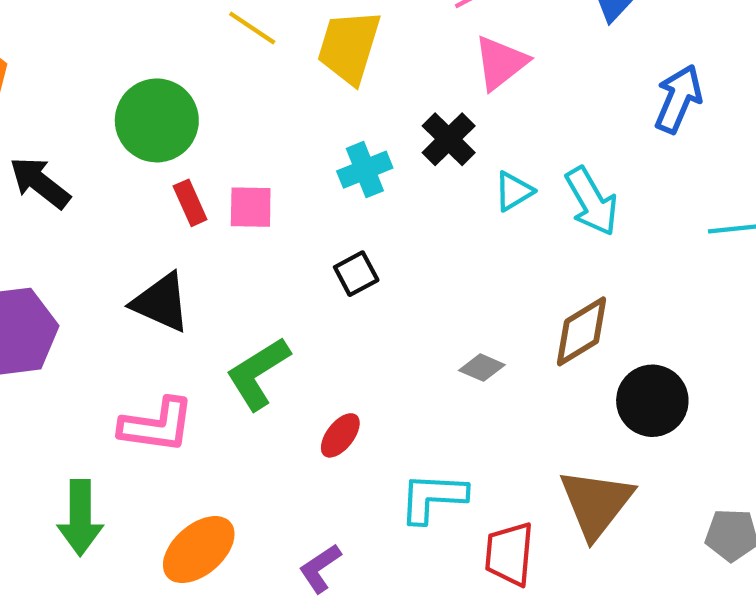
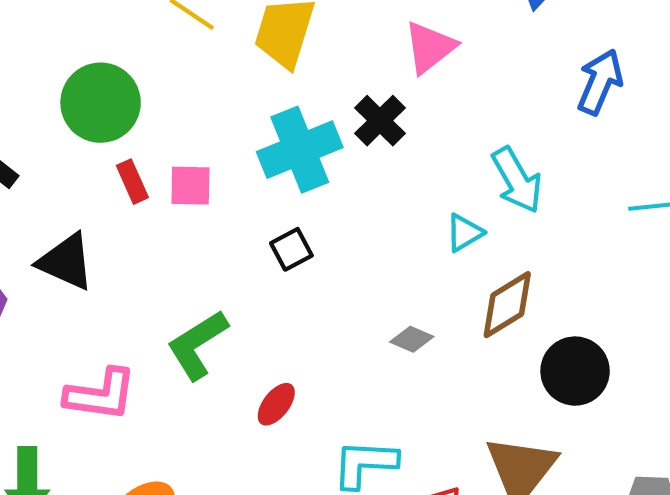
cyan cross: (365, 170) -> (300, 150), size x1.6
cyan triangle: (514, 191) -> (464, 233), moved
black triangle: (161, 302) -> (66, 262), moved

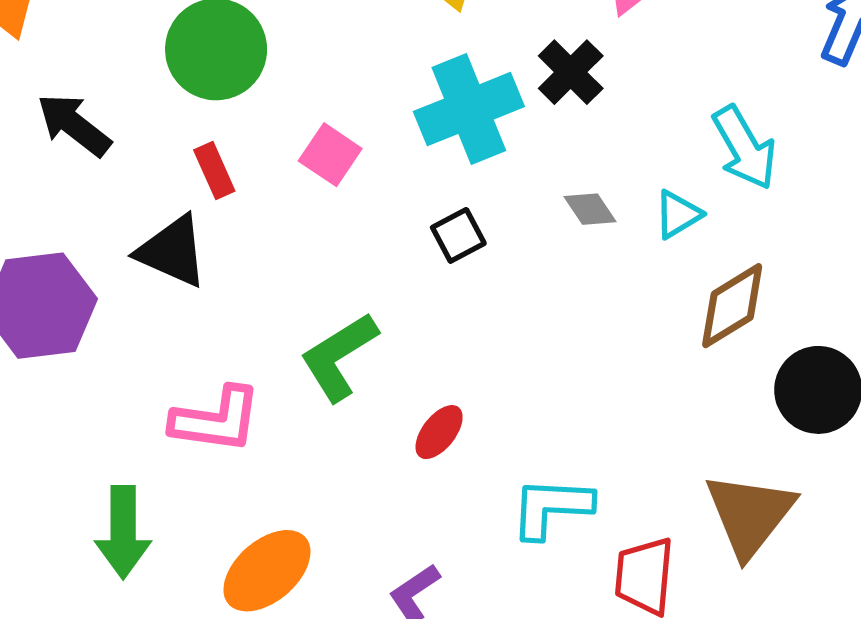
red rectangle: (132, 182) -> (214, 170), moved
pink square: (190, 186) -> (330, 155), turned 33
gray diamond: (412, 339) -> (590, 209), moved, turned 33

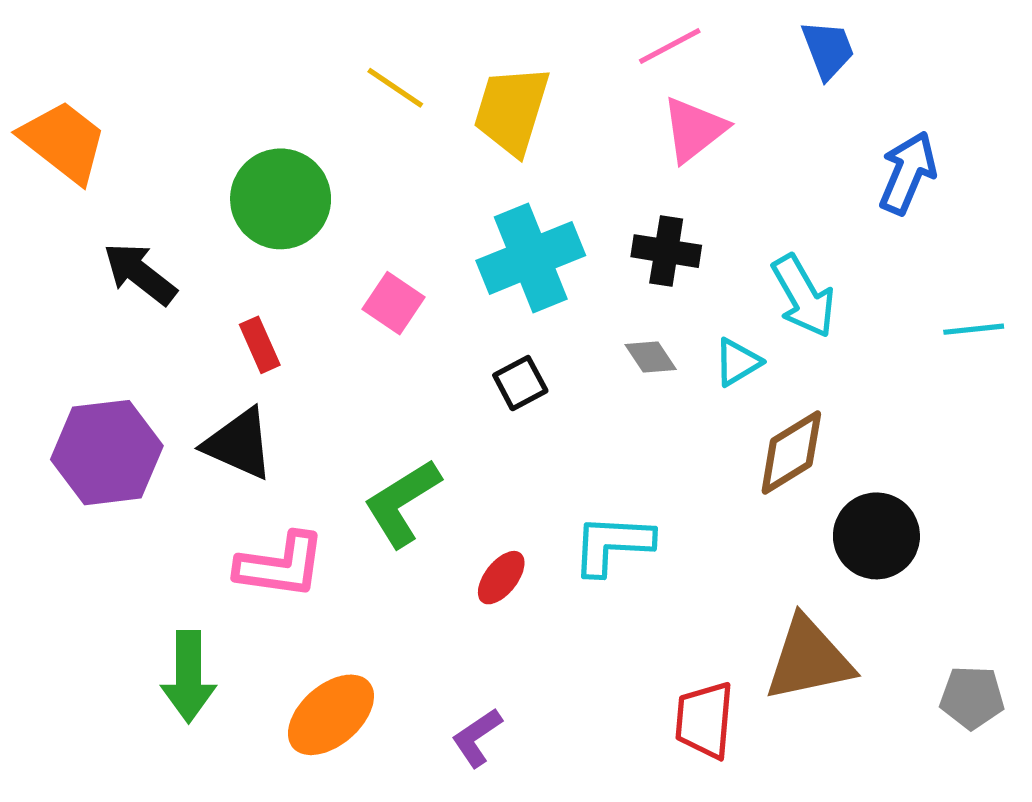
black cross: (571, 72) -> (666, 251), moved, turned -36
red rectangle: (214, 170) -> (260, 345), moved
black triangle: (172, 251) -> (239, 444), moved
cyan L-shape: (551, 508) -> (612, 545), moved
brown triangle: (750, 515) -> (809, 659), turned 40

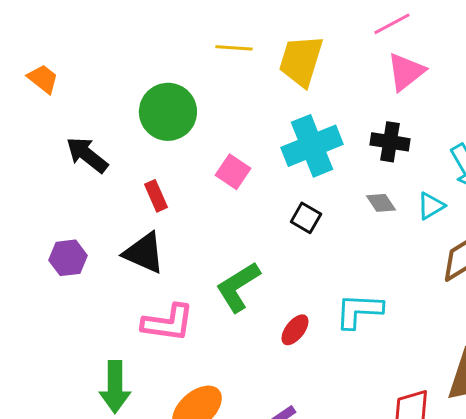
yellow line: (395, 88) -> (234, 48), turned -30
orange trapezoid: (63, 142) -> (43, 79), size x0.6
black square: (520, 383) -> (306, 218), turned -32
purple hexagon: (107, 453) -> (68, 258), size x0.6

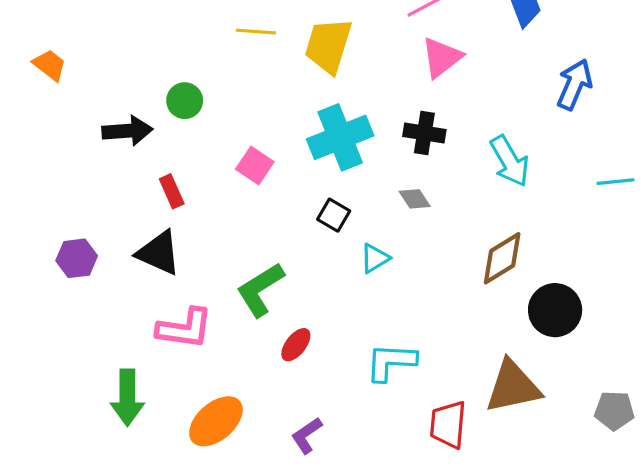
green circle: (168, 112) -> (185, 101), size x0.6
black arrow: (87, 155) -> (127, 131), moved, turned 138
cyan triangle: (431, 206) -> (375, 258), moved
cyan L-shape: (359, 311) -> (391, 362), moved
red ellipse: (295, 330) -> (296, 345), moved

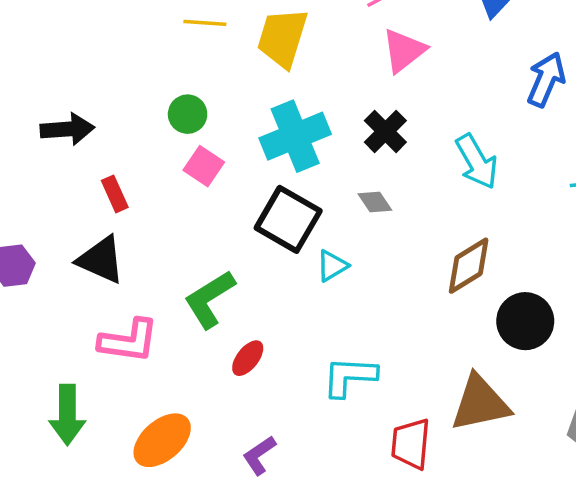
green circle: (185, 101) -> (188, 114), moved
black cross: (424, 133) -> (385, 131), turned 36
black square: (334, 215) -> (288, 219), size x1.8

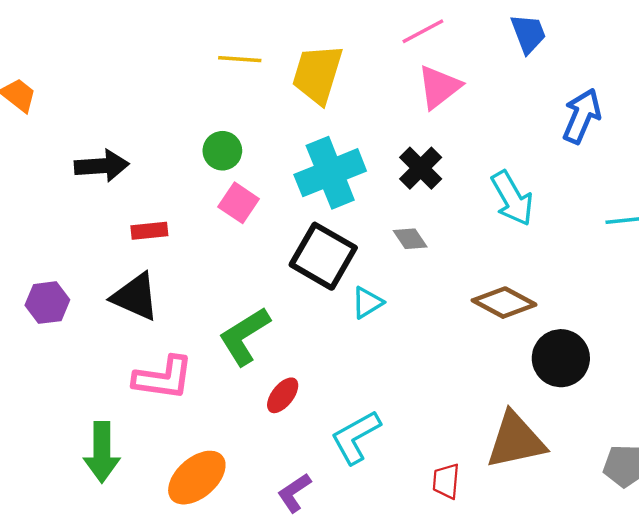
red rectangle: (115, 194) -> (149, 231), turned -72
brown diamond: (469, 266) -> (504, 303), turned 60
cyan L-shape: (349, 377) -> (356, 437), moved, turned -32
red trapezoid: (411, 444) -> (446, 481), size x0.7

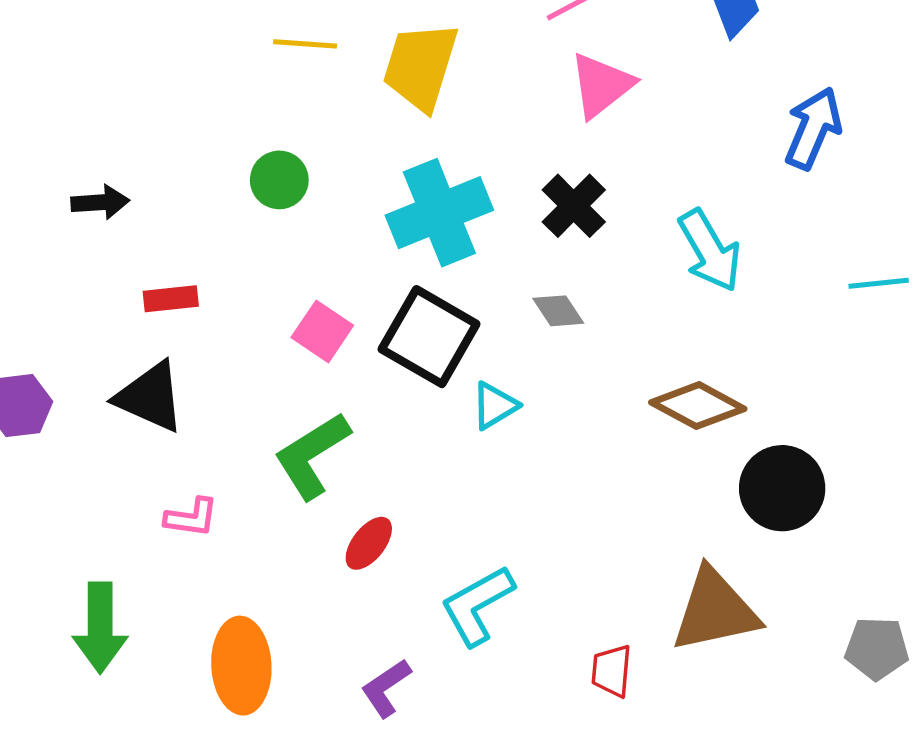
black arrow: (102, 166) -> (100, 202), size x0.7
pink square: (239, 203) -> (322, 331), moved
pink L-shape: (163, 378) -> (191, 517), size x0.6
orange ellipse: (197, 478) -> (241, 666), turned -52

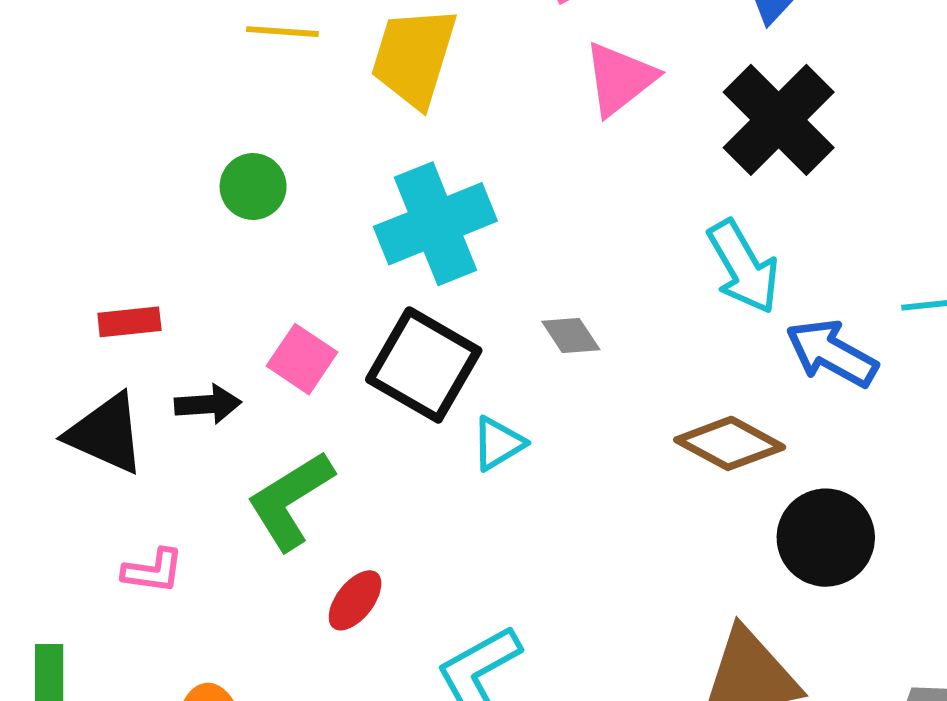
blue arrow: (813, 128) -> (832, 353), moved, turned -84
black arrow: (100, 202) -> (208, 404), moved
black cross: (574, 206) -> (779, 120), moved, size x1.5

